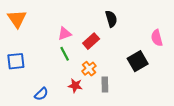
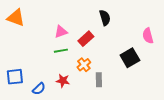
orange triangle: (17, 19) -> (16, 18), turned -36
green line: (65, 54) -> (61, 51), turned -72
blue square: (16, 61) -> (15, 77), moved
red star: (75, 86) -> (63, 81), moved

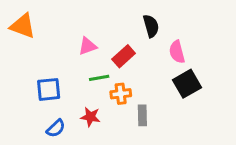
pink semicircle: (148, 36) -> (177, 52), moved
green line: (61, 51) -> (99, 78), moved
orange cross: (84, 65) -> (121, 94), turned 32
blue square: (15, 77) -> (49, 89), moved

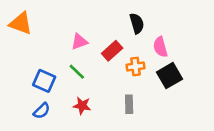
green line: (99, 78) -> (77, 72), moved, turned 54
blue square: (49, 89) -> (44, 81), turned 30
orange cross: (121, 94) -> (136, 66), moved
blue semicircle: (56, 128) -> (42, 111), moved

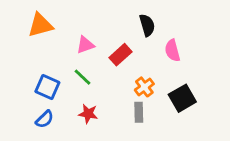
orange triangle: (21, 23) -> (40, 25), moved, turned -35
orange cross: (136, 66) -> (144, 87), moved, turned -30
black square: (169, 76) -> (182, 98), moved

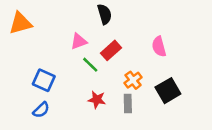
orange triangle: (40, 25) -> (20, 23), moved
black semicircle: (147, 25) -> (105, 14), moved
green line: (83, 77) -> (90, 65), moved
red star: (88, 114) -> (97, 100), moved

